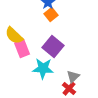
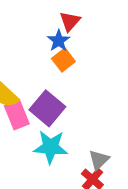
purple square: (53, 47) -> (47, 108), moved

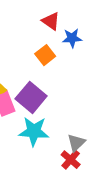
red triangle: (70, 21) -> (51, 21), turned -36
blue star: (59, 41) -> (72, 38), moved, turned 30

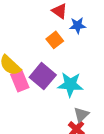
cyan star: (34, 131) -> (70, 85), moved

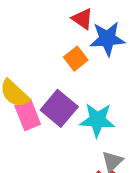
blue star: (78, 25) -> (107, 39), size x1.5

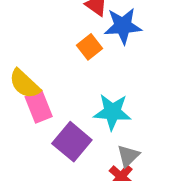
purple square: (59, 108) -> (72, 142), moved

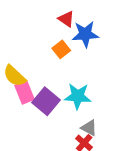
purple square: (72, 142) -> (46, 101), moved
gray triangle: (128, 156) -> (89, 128), turned -48

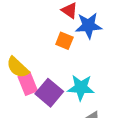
orange square: (61, 49) -> (64, 41), turned -30

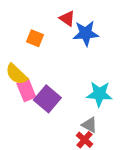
orange square: (64, 41) -> (35, 38), moved
cyan star: (81, 88) -> (99, 94), moved

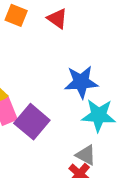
blue star: (86, 33) -> (81, 82), moved
orange square: (35, 38) -> (16, 15), moved

